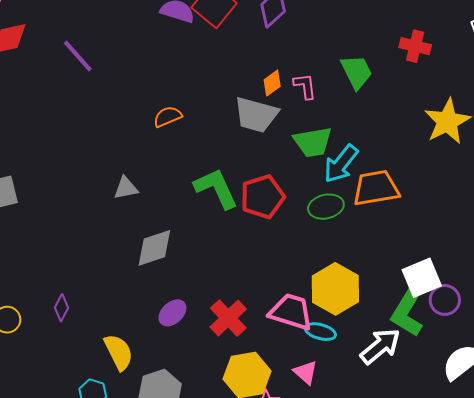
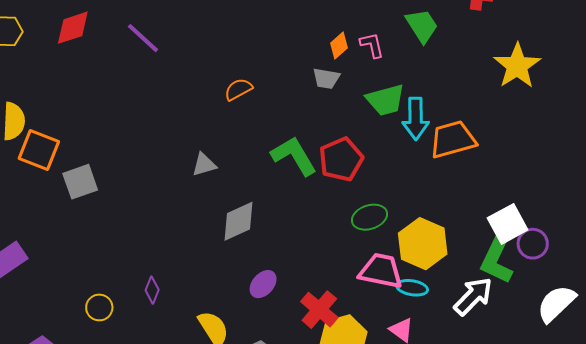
gray trapezoid: (256, 115) -> (326, 79), size x0.6
cyan arrow: (341, 164) -> (416, 119), turned -33
green ellipse: (326, 207) -> (369, 217), moved
red cross: (228, 318) -> (319, 310), moved

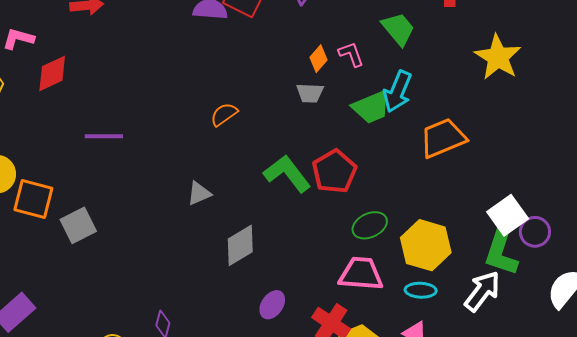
purple line: (143, 38) -> (104, 136), moved, turned -36
cyan arrow: (416, 119) -> (397, 92), moved, turned 30
pink trapezoid: (381, 271) -> (361, 274), moved

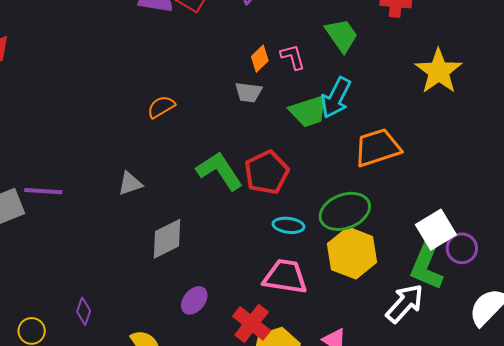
purple line: (104, 136) -> (43, 191), moved
green ellipse: (370, 225) -> (345, 211), moved, size x1.4
cyan ellipse: (421, 290) -> (288, 225), moved

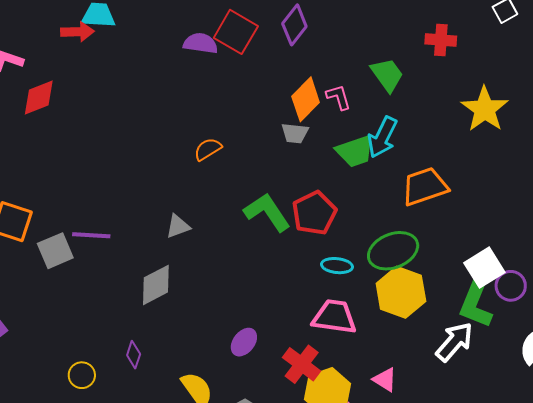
orange diamond: (260, 59) -> (306, 99), size x1.6
gray diamond: (167, 239) -> (156, 285), moved

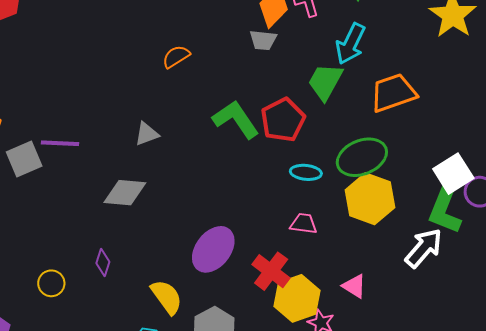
green trapezoid: (355, 151) -> (325, 82), moved, turned 138
gray diamond: (156, 285) -> (125, 193), turned 33
pink trapezoid: (334, 317) -> (304, 224), size x0.6
purple ellipse: (244, 342) -> (213, 249), size x1.6

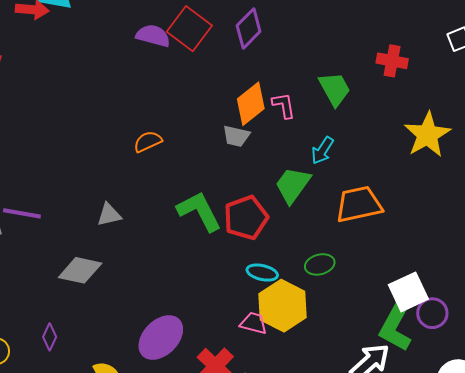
cyan arrow: (351, 44) -> (322, 150), size x0.7
green ellipse: (362, 157) -> (320, 264), size x0.6
yellow hexagon: (370, 199) -> (283, 306), moved

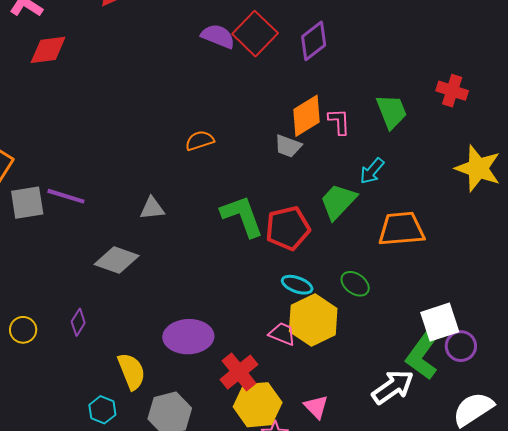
yellow star: (427, 135) -> (478, 168), turned -30
green ellipse: (320, 264) -> (355, 284), turned 44
purple ellipse: (161, 337) -> (188, 337), turned 36

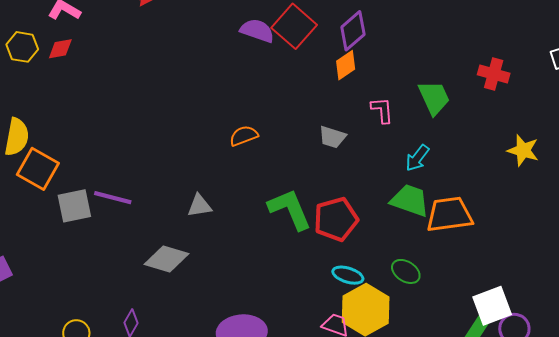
red diamond: (48, 50) -> (60, 49), moved, size x0.7
orange diamond: (307, 116) -> (346, 65), moved, size x0.7
yellow star: (478, 168) -> (523, 150), size x0.7
green trapezoid: (338, 202) -> (410, 200), moved, turned 69

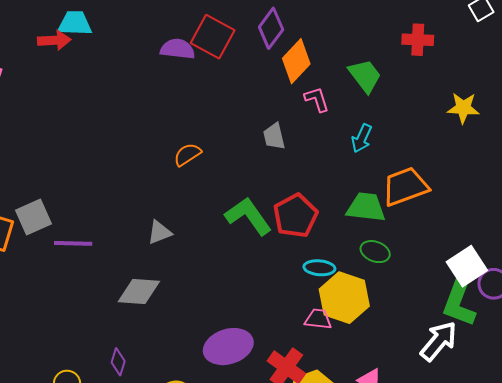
orange diamond: (346, 65) -> (296, 61), moved, size x1.4
gray trapezoid: (332, 137) -> (274, 136), turned 72
green trapezoid: (410, 200) -> (366, 207), moved
gray square: (74, 206) -> (33, 217), moved

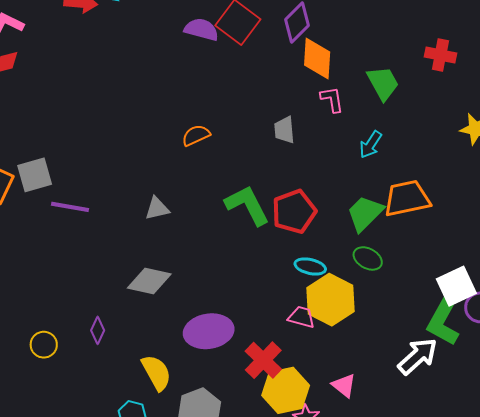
orange diamond: (296, 61) -> (317, 59), turned -48
green trapezoid: (366, 207) -> (365, 213), turned -60
gray diamond: (139, 292) -> (149, 281), moved

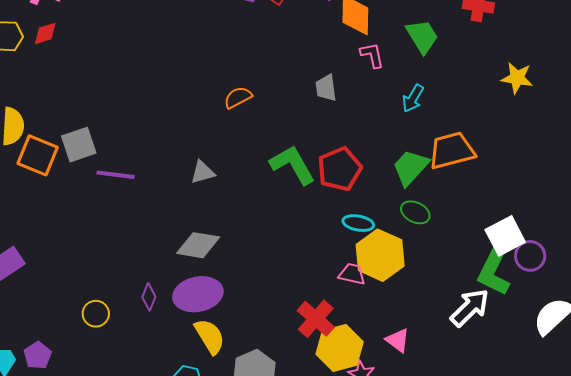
purple ellipse: (209, 331) -> (198, 294), moved

